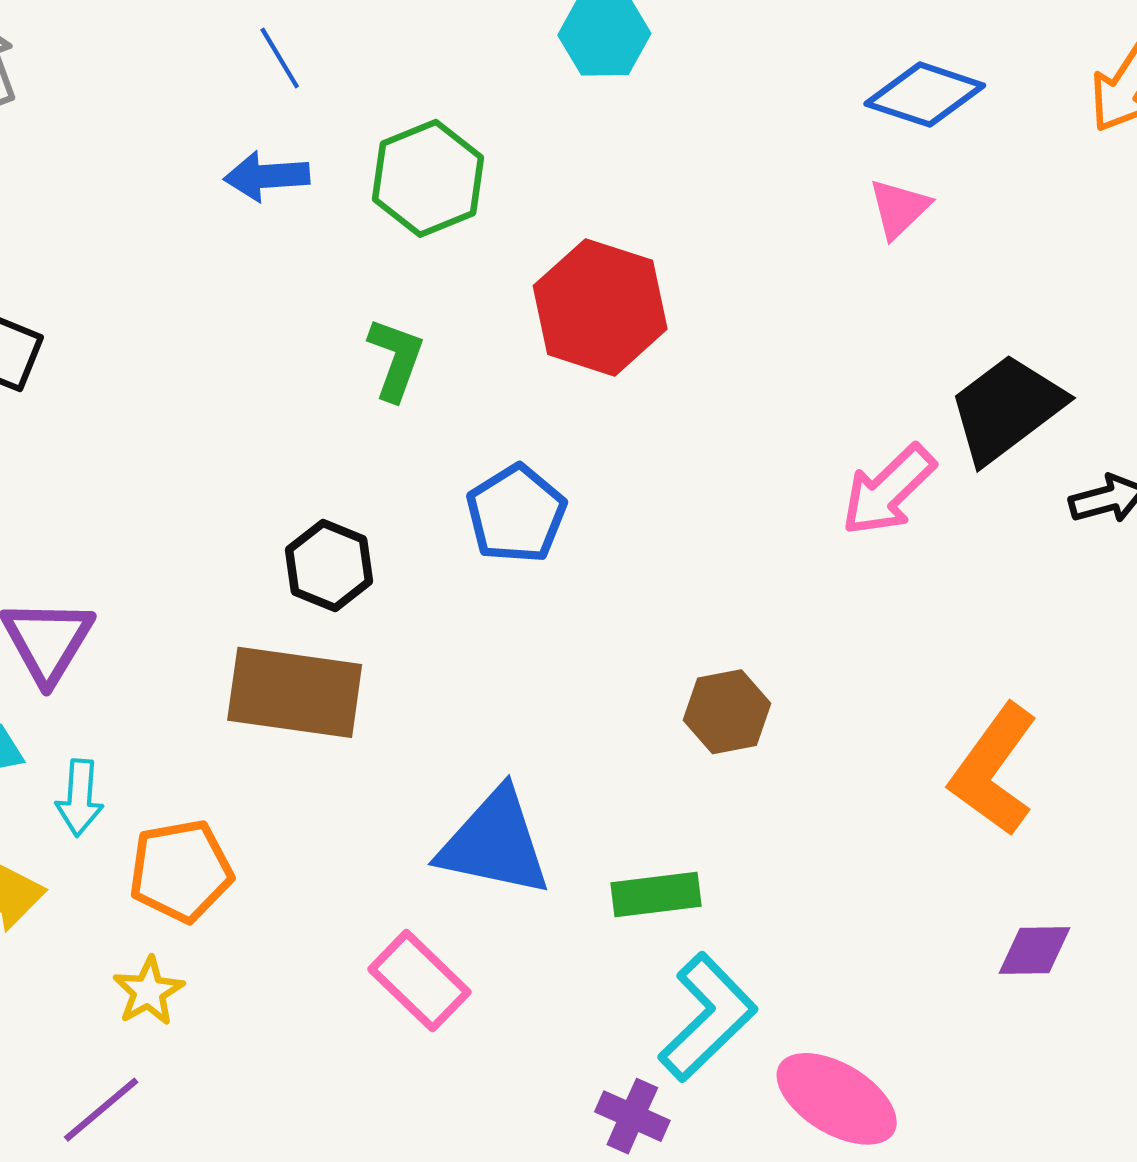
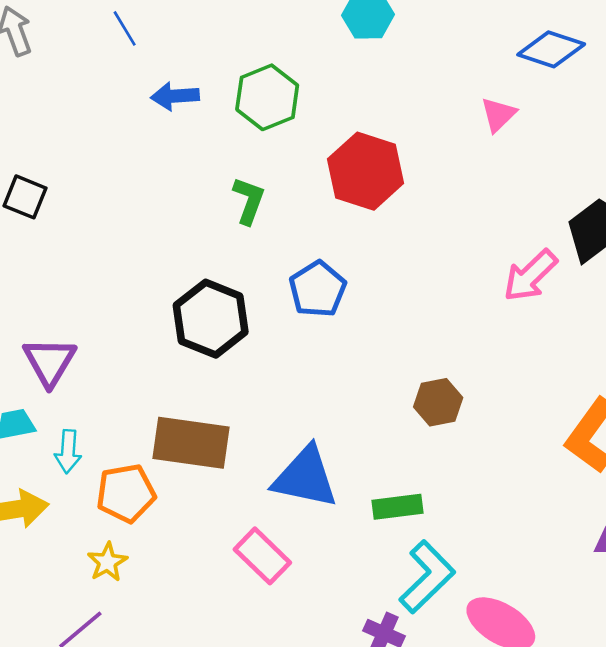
blue line: (280, 58) -> (125, 28), moved
pink triangle: (899, 208) -> (498, 115), moved
black hexagon: (329, 565) -> (211, 319), size x1.5
brown rectangle: (295, 692) -> (191, 443), moved

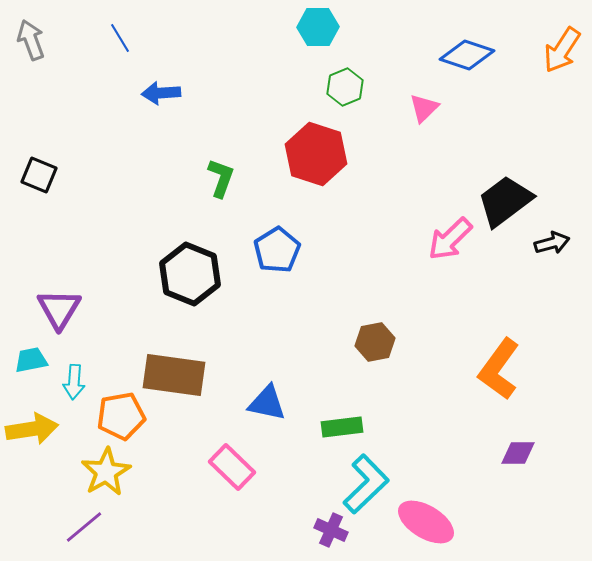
green hexagon: (267, 97) -> (345, 87), moved, size x0.7
blue triangle: (305, 477) -> (267, 403), size x0.7
yellow star: (107, 562) -> (106, 472), size x1.5

